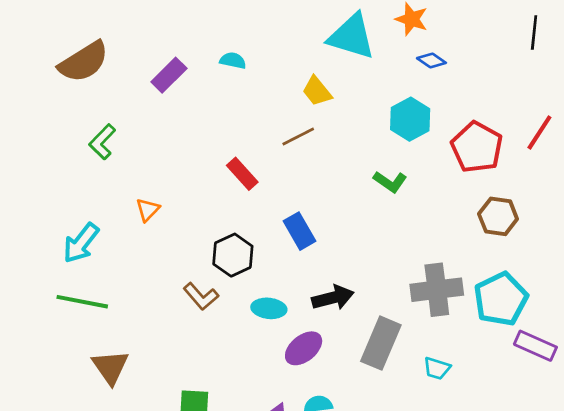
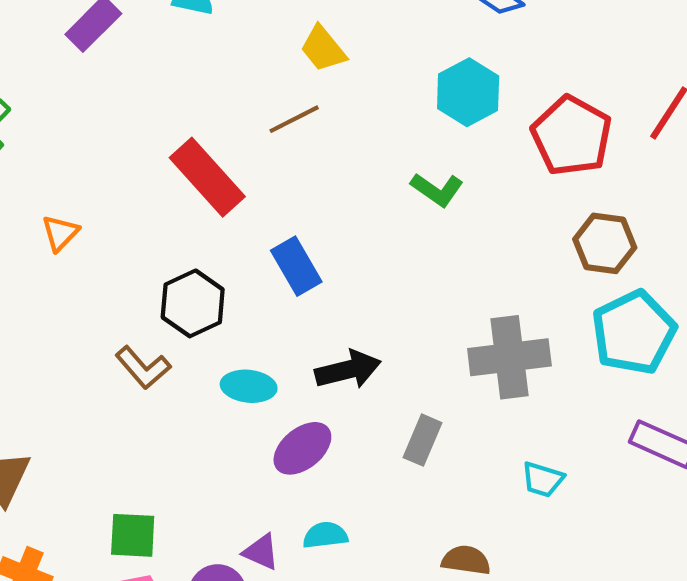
red rectangle: (242, 174) -> (207, 177), size x1.5
cyan pentagon: (501, 299) -> (634, 332), moved
gray rectangle: (381, 343) -> (423, 440), size x0.6
cyan trapezoid: (437, 368) -> (543, 479), moved

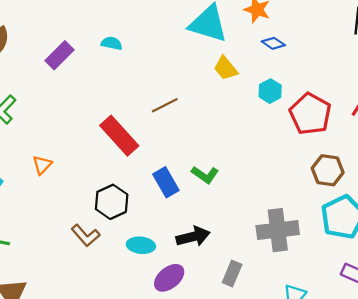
yellow trapezoid: (323, 49) -> (226, 68), moved
cyan hexagon: (468, 92) -> (270, 91), moved, size x0.7
green L-shape: (437, 190) -> (205, 175), moved

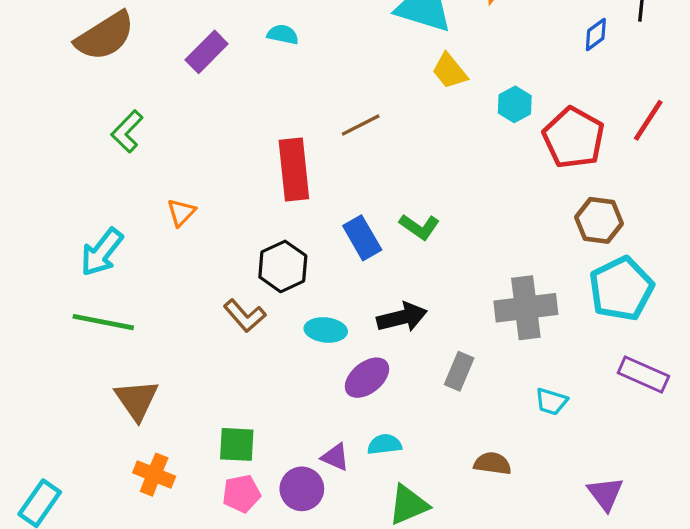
blue diamond: (273, 43) -> (596, 34), moved, turned -70
red rectangle: (119, 136) -> (294, 170), turned 36

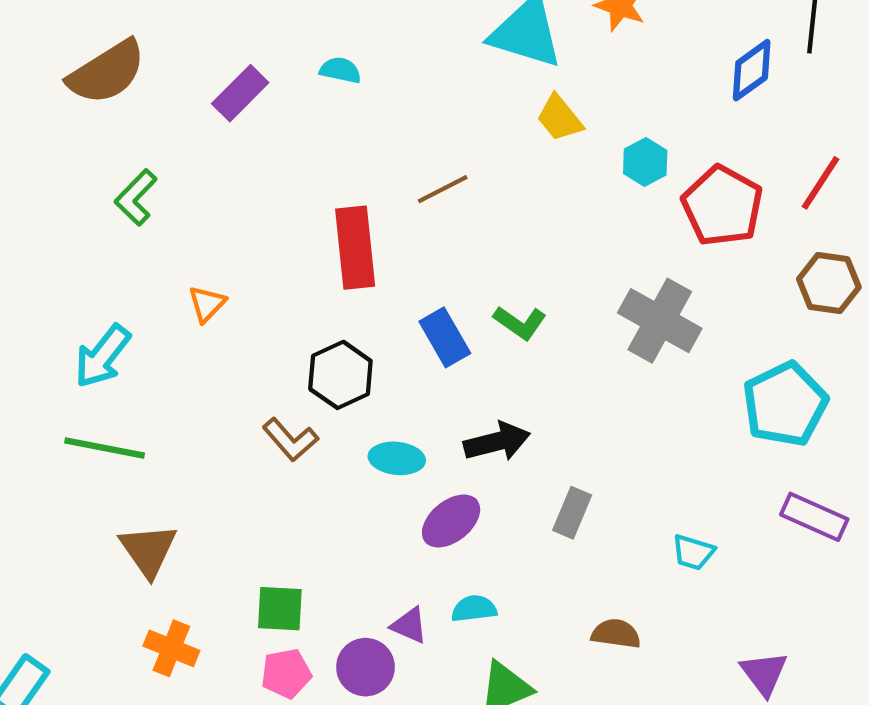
blue diamond: (596, 34) -> (752, 70), size x1.4
brown hexagon: (599, 220) -> (829, 283), moved
gray cross: (526, 308) -> (660, 321), moved, turned 36

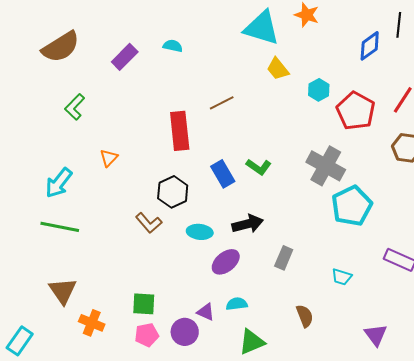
cyan pentagon: (785, 404) -> (352, 206), moved
brown triangle: (148, 550) -> (63, 291), moved
brown semicircle: (616, 634) -> (305, 316), turned 60

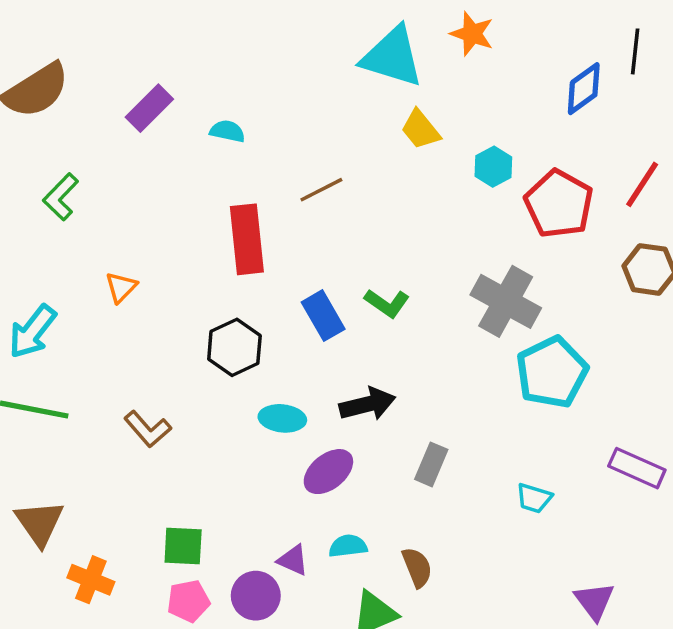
cyan semicircle: (173, 46) -> (227, 131), moved
brown L-shape: (149, 223) -> (148, 429), moved
brown semicircle: (305, 316) -> (417, 567), moved

